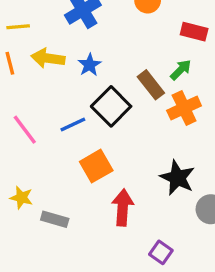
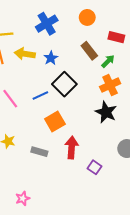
brown rectangle: (151, 85) -> (89, 51), moved
black star: (177, 178) -> (106, 112), moved
gray rectangle: (55, 219) -> (39, 152), moved
purple square: (161, 252) -> (94, 167), moved

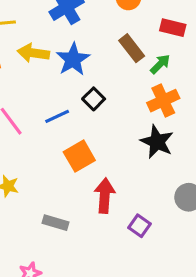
blue star: (51, 58) -> (73, 59), size x1.5
black square: (64, 84) -> (94, 99), size x0.6
gray rectangle: (39, 152) -> (56, 223), moved

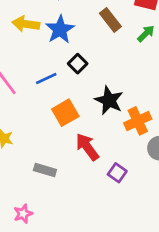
green arrow: (160, 64) -> (146, 34), moved
orange cross: (163, 101) -> (138, 121), moved
black star: (157, 142) -> (109, 100), moved
red arrow: (105, 196) -> (87, 147), turned -40

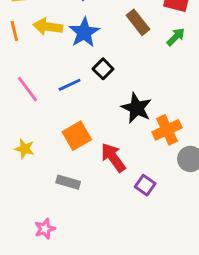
orange square: (65, 113) -> (77, 136), moved

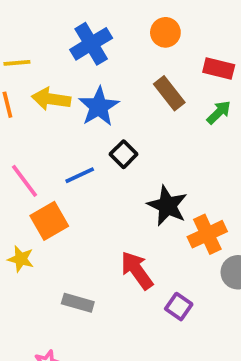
orange square: (77, 136) -> (49, 221), moved

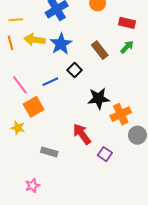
brown rectangle: (169, 93) -> (100, 50), moved
black star: (167, 206) -> (99, 98), turned -30

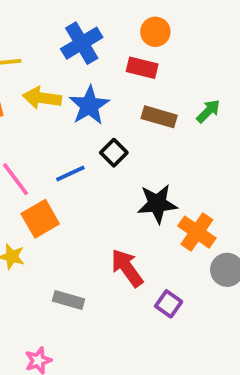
red rectangle: (127, 23) -> (142, 68), moved
brown rectangle: (100, 50) -> (159, 117), turned -36
orange cross: (121, 114) -> (197, 232), turned -30

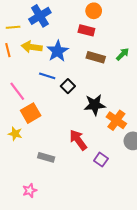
blue cross: (82, 43) -> (40, 16), moved
black square: (114, 153) -> (68, 86), moved
blue line: (70, 173) -> (47, 76), moved, turned 42

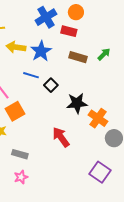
blue cross: (40, 16) -> (46, 17), moved
gray rectangle: (46, 157) -> (20, 154), moved
purple square: (101, 160) -> (100, 172), moved, size x1.5
pink star: (30, 190) -> (21, 177), moved

